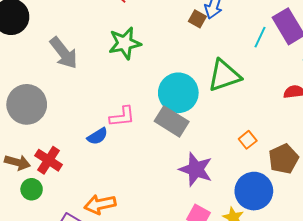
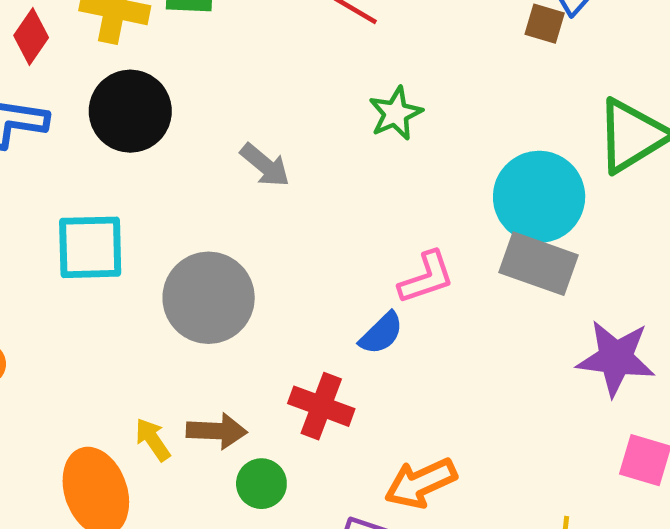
green star: (125, 43) -> (396, 113), size x0.7
gray arrow: (64, 53) -> (265, 165), size x0.7
red cross: (49, 160) -> (321, 406), moved

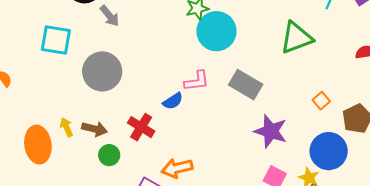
gray arrow: (265, 165) -> (110, 16), moved
cyan circle: (539, 197) -> (216, 31), moved

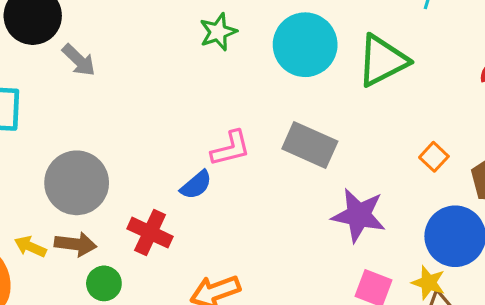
cyan circle: (216, 31) -> (305, 45), moved
gray circle: (102, 71) -> (77, 183), moved
yellow arrow: (66, 127) -> (30, 247), turned -36

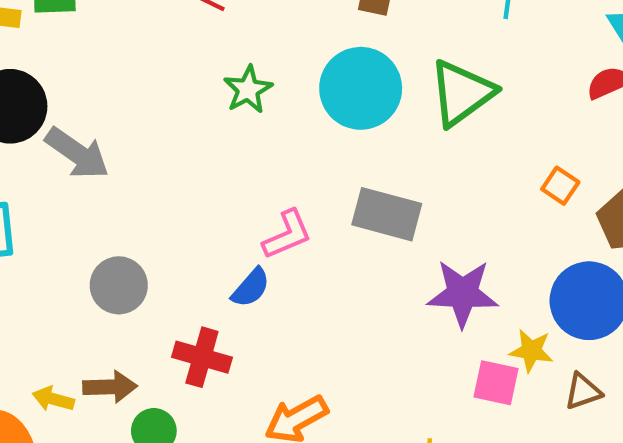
gray arrow: (79, 60) -> (77, 153), size x1.4
orange square: (434, 157) -> (560, 186), moved
gray circle: (77, 183) -> (119, 285), moved, size x0.7
yellow star: (428, 283) -> (531, 351), moved

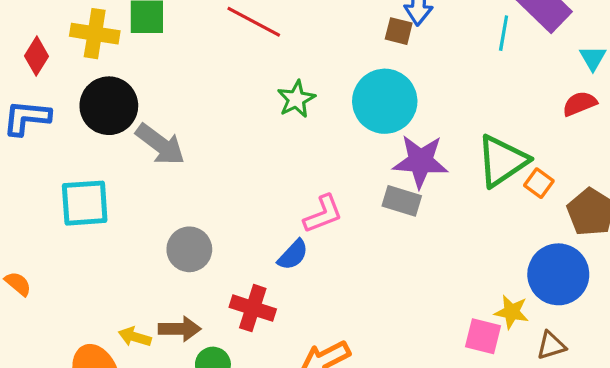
green triangle: (462, 93) -> (502, 161), moved
gray rectangle: (387, 214) -> (402, 201), size x0.7
purple star: (463, 293) -> (420, 161), moved

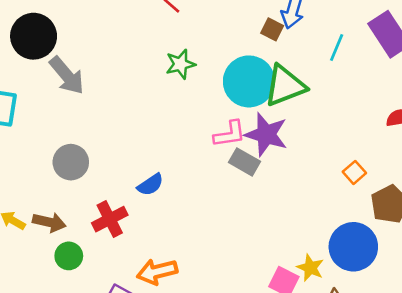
cyan line: (504, 33) -> (337, 47), moved
green triangle: (502, 161) -> (285, 86), moved
pink L-shape: (323, 214) -> (230, 134), moved
red cross: (253, 308) -> (110, 219), turned 32

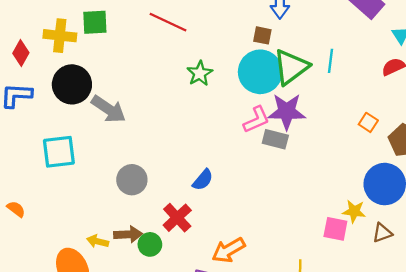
brown square: (272, 29) -> (262, 35), moved
cyan line: (337, 47) -> (331, 61), moved
green circle: (69, 256) -> (150, 244), moved

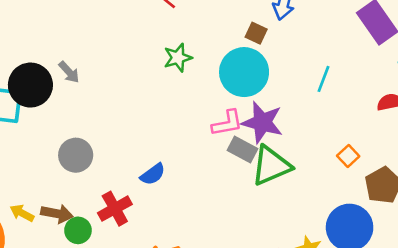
green triangle: (291, 67) -> (271, 166), moved
black circle: (72, 84) -> (30, 85), moved
gray arrow: (108, 109) -> (69, 72), size x0.6

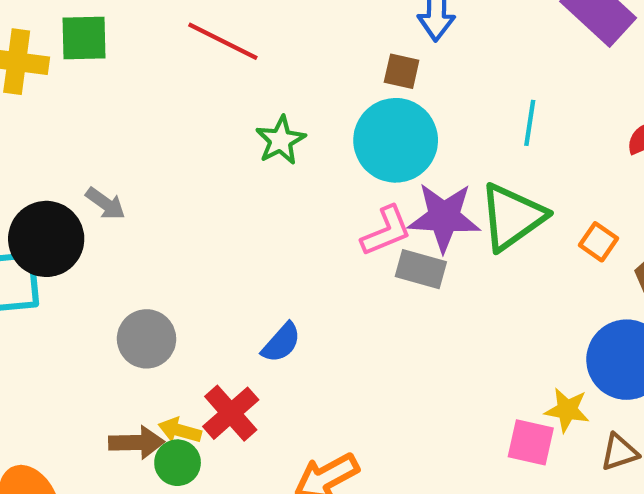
green triangle: (271, 166) -> (512, 217), moved
yellow arrow: (22, 213) -> (180, 430), moved

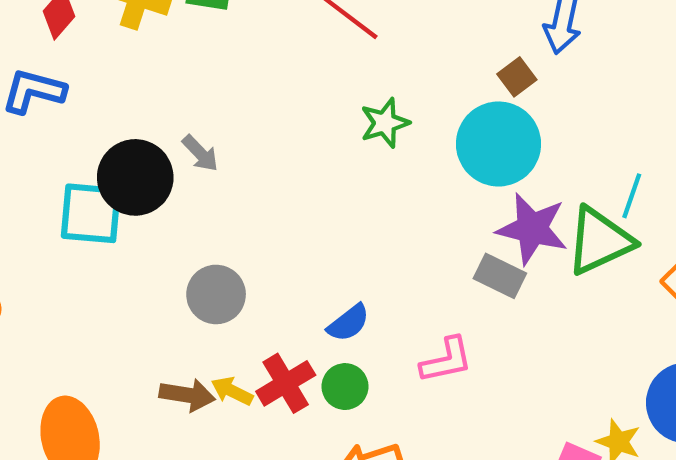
brown square: (402, 71) -> (517, 77), turned 30
cyan line: (530, 123) -> (632, 196), moved
pink L-shape: (386, 231) -> (446, 360), moved
green circle: (178, 463) -> (345, 387), moved

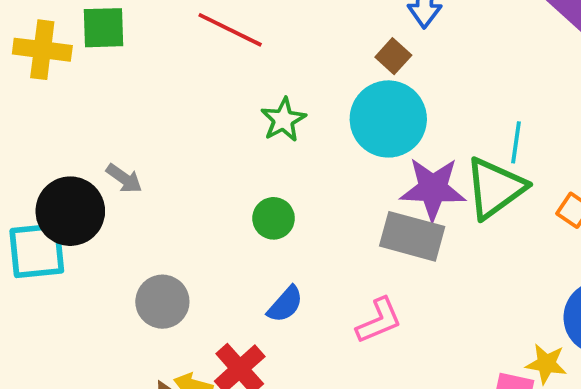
gray rectangle: (500, 276) -> (412, 236), size x1.4
green circle: (345, 387) -> (274, 218), moved

